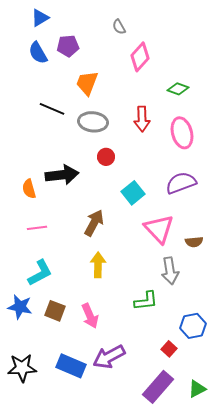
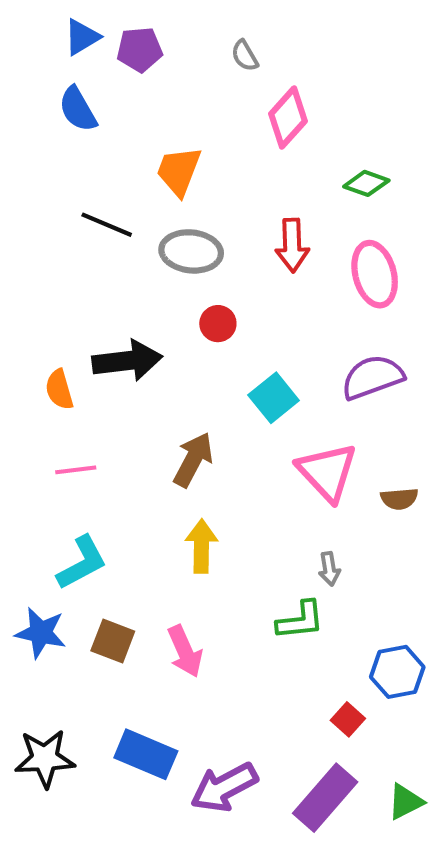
purple pentagon: (68, 46) -> (140, 49), moved
gray arrow: (170, 271) -> (329, 569), moved, size x0.6
purple arrow: (109, 357) -> (224, 787), moved

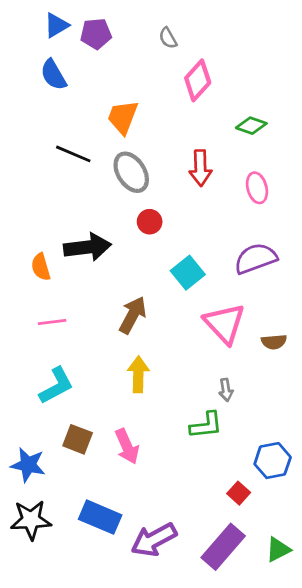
gray ellipse: (191, 251) -> (131, 172), turned 51
pink ellipse: (375, 274) -> (257, 188), size x0.7
blue star: (41, 633) -> (28, 465), moved

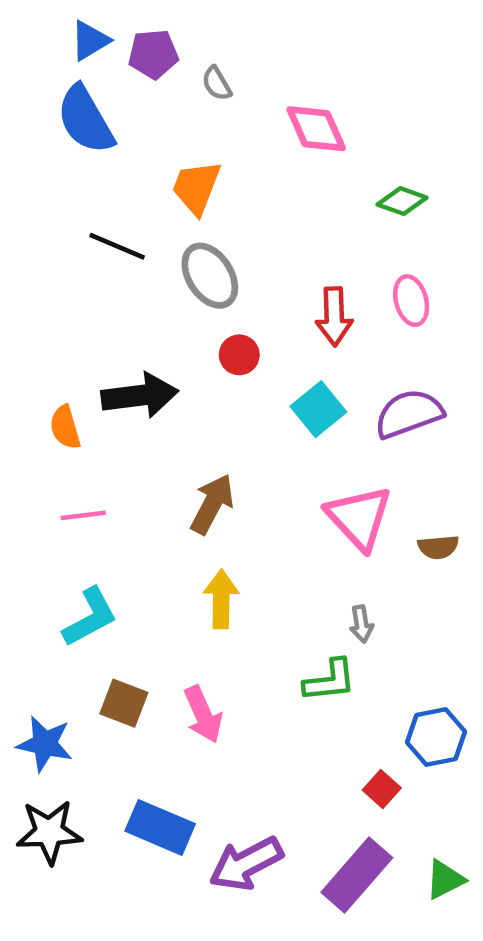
gray semicircle: (168, 38) -> (217, 83), moved
blue semicircle: (53, 75) -> (85, 120), size x1.4
pink diamond: (198, 80) -> (316, 129), turned -66
red arrow: (200, 168) -> (334, 316), moved
cyan square: (188, 273) -> (318, 409), moved

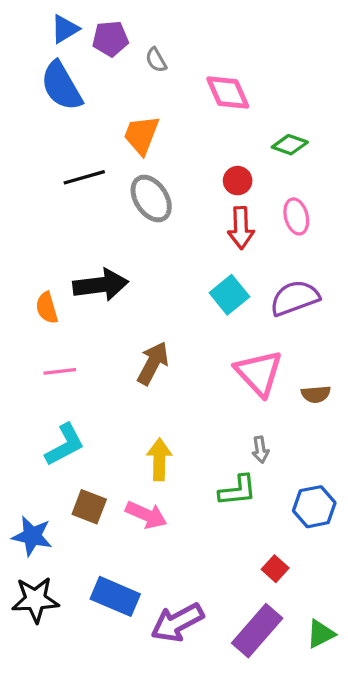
black line: (117, 246) -> (84, 177), turned -39
red circle: (239, 355) -> (238, 181), moved
yellow arrow: (221, 599) -> (159, 459), moved
pink arrow: (203, 714) -> (146, 515), turned -42
blue hexagon: (436, 737) -> (314, 507), moved

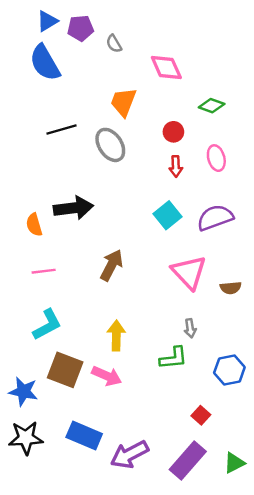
orange trapezoid: (141, 135) -> (123, 102), moved
red arrow: (241, 228) -> (176, 166), size x0.7
brown square: (89, 507) -> (65, 370), size x1.4

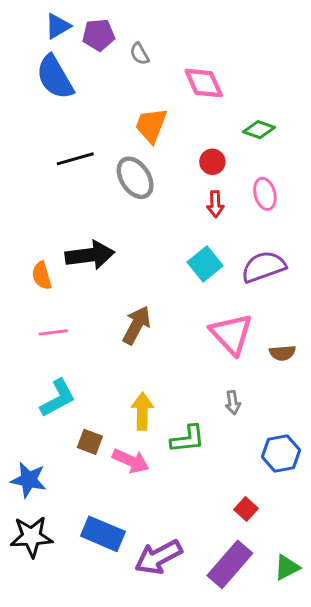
green L-shape: (173, 358) -> (188, 439), moved
brown square: (65, 370) -> (90, 442), moved, size x0.6

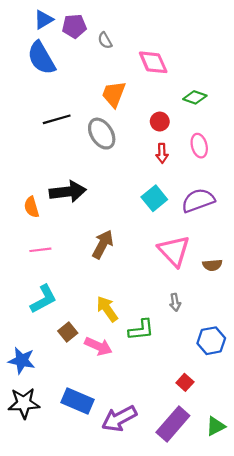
yellow arrow: (142, 411) -> (107, 309), turned -36
brown square: (90, 442) -> (68, 332), turned 30

